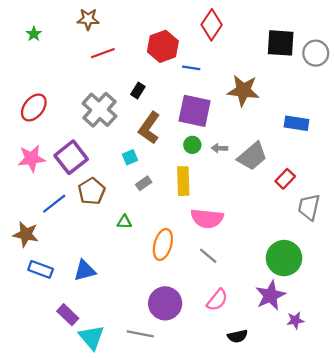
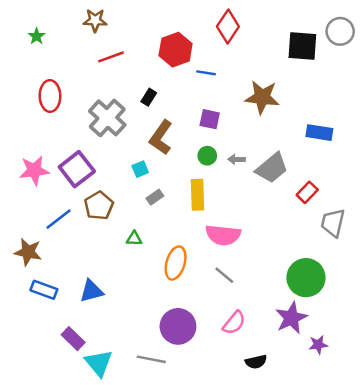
gray circle: (316, 53) -> (340, 31), moved
red ellipse: (34, 107) -> (50, 96), moved, turned -40
purple square: (195, 111) -> (210, 119), size x0.6

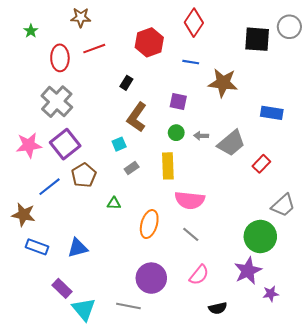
blue line: (206, 73) -> (191, 62), moved
red ellipse: (50, 96) -> (60, 58), moved
gray cross: (107, 118) -> (57, 102), moved
gray trapezoid: (333, 223) -> (283, 205), moved, turned -145

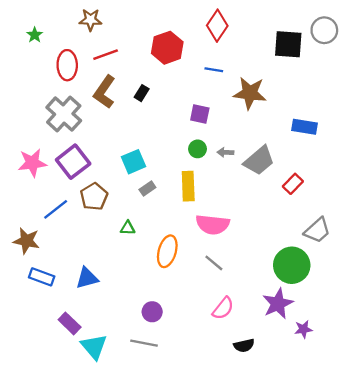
brown L-shape: (137, 117) -> (104, 92), moved
cyan square: (119, 144) -> (134, 162), size x1.5
purple circle: (151, 278) -> (152, 312), moved, size x0.6

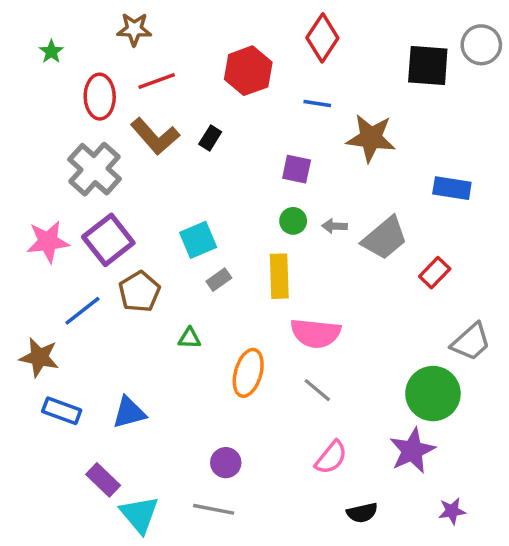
brown L-shape: (104, 92) -> (155, 136), turned -76
purple star: (303, 329) -> (452, 511), moved

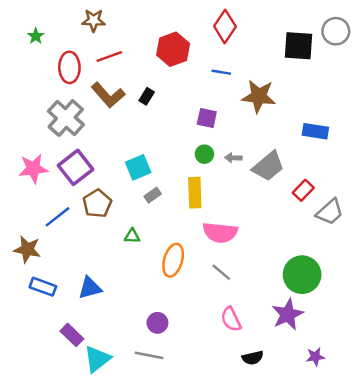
gray trapezoid: (471, 342) -> (330, 212), moved
pink semicircle: (331, 457) -> (231, 319), turned 115
cyan triangle: (139, 514) -> (97, 359), turned 32

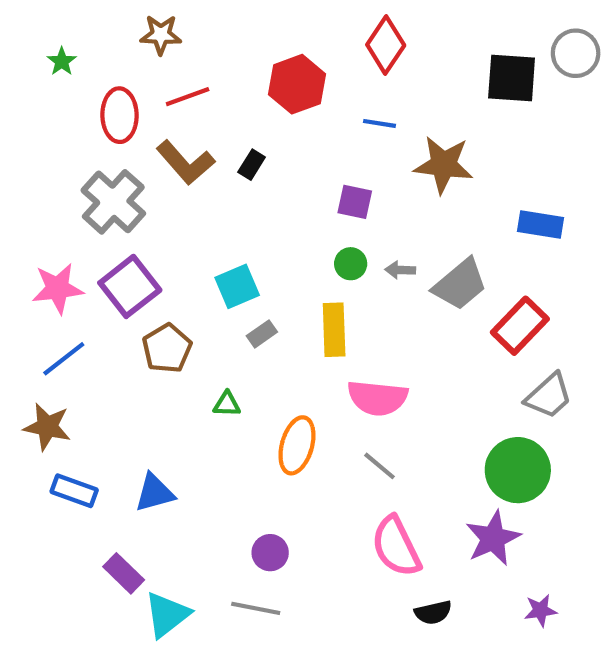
red rectangle: (303, 190) -> (520, 326), size x1.5
gray trapezoid: (330, 212) -> (549, 396), moved
blue line: (57, 217) -> (64, 359), moved
pink semicircle: (231, 319) -> (396, 546), size x1.4

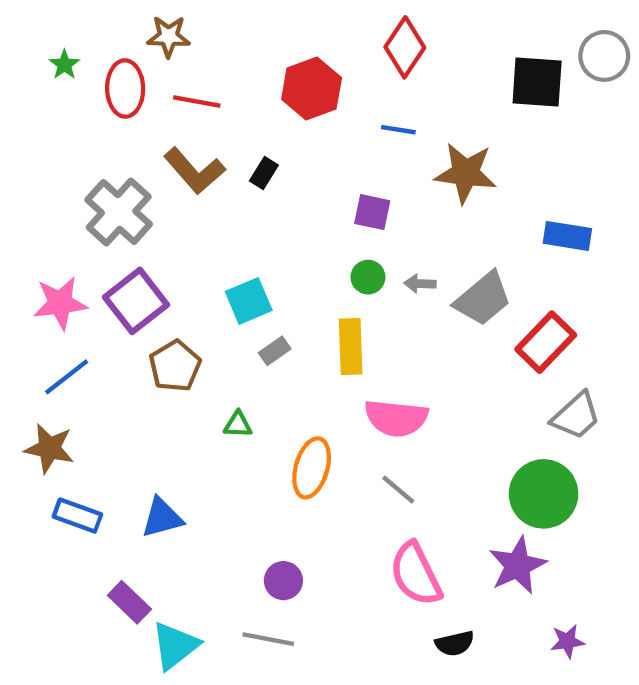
red line: (188, 97) -> (197, 101), turned 30
red ellipse: (119, 115) -> (125, 88), moved

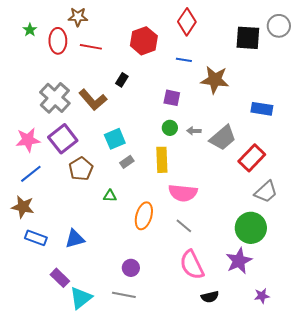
brown L-shape: (195, 171) -> (93, 100), moved

